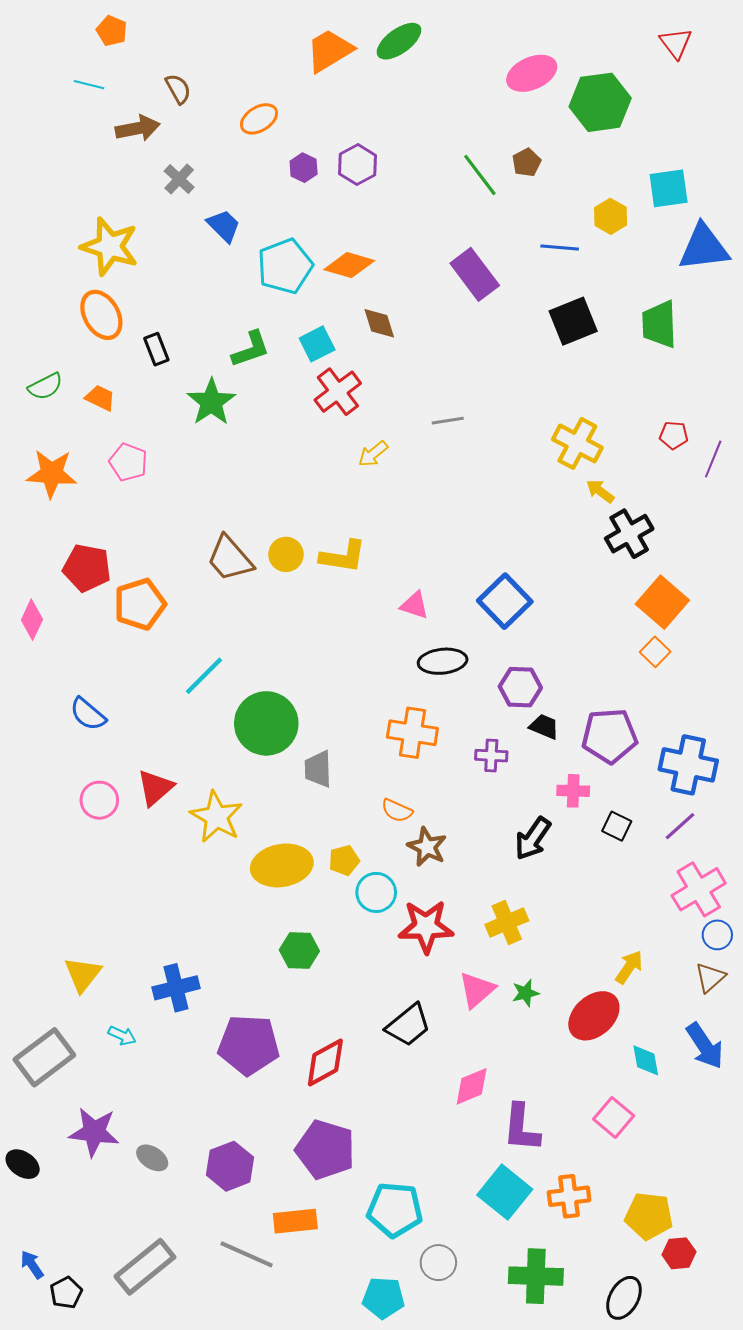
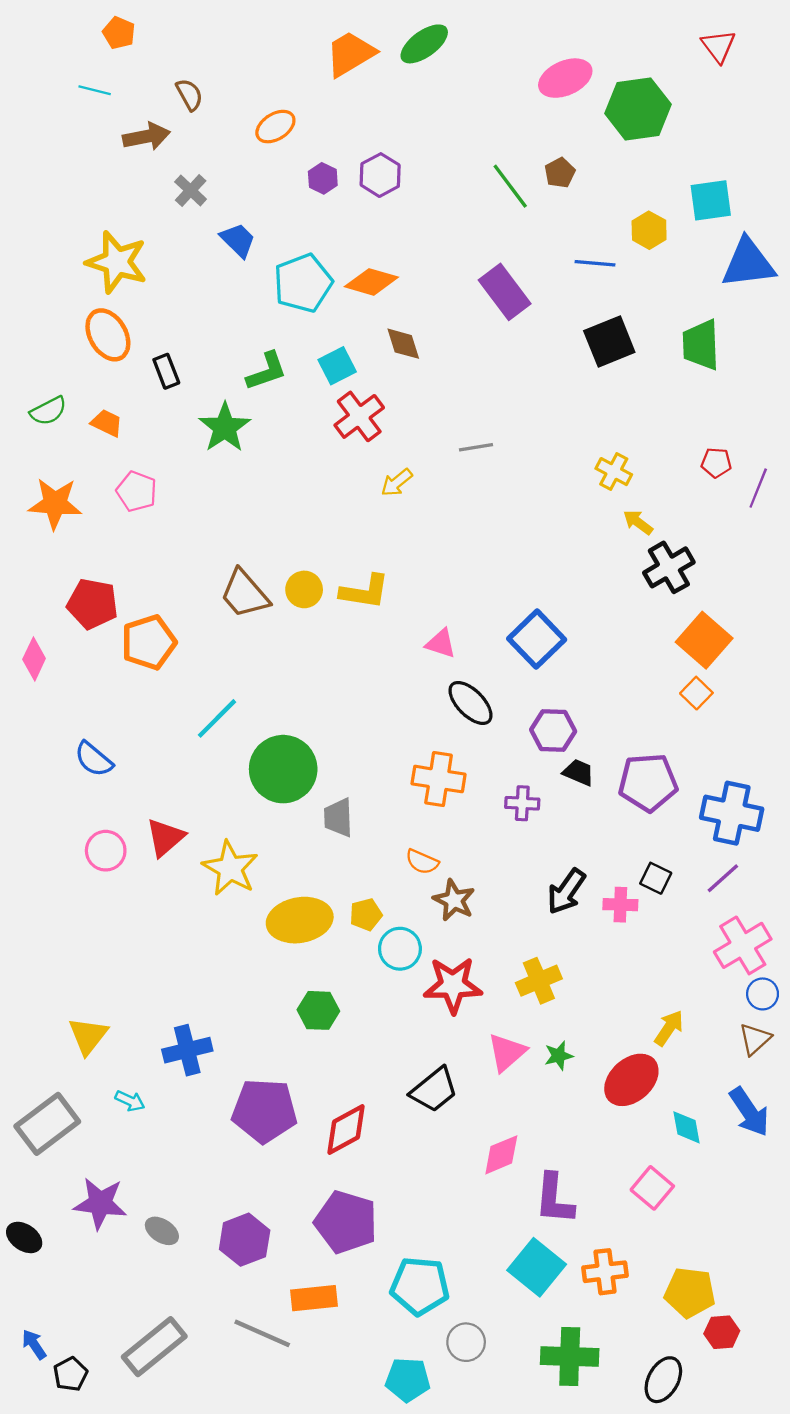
yellow cross: (577, 443) -> (614, 472), size x0.7
black ellipse: (443, 661) -> (470, 703), turned 51
pink cross: (573, 791) -> (620, 905), moved

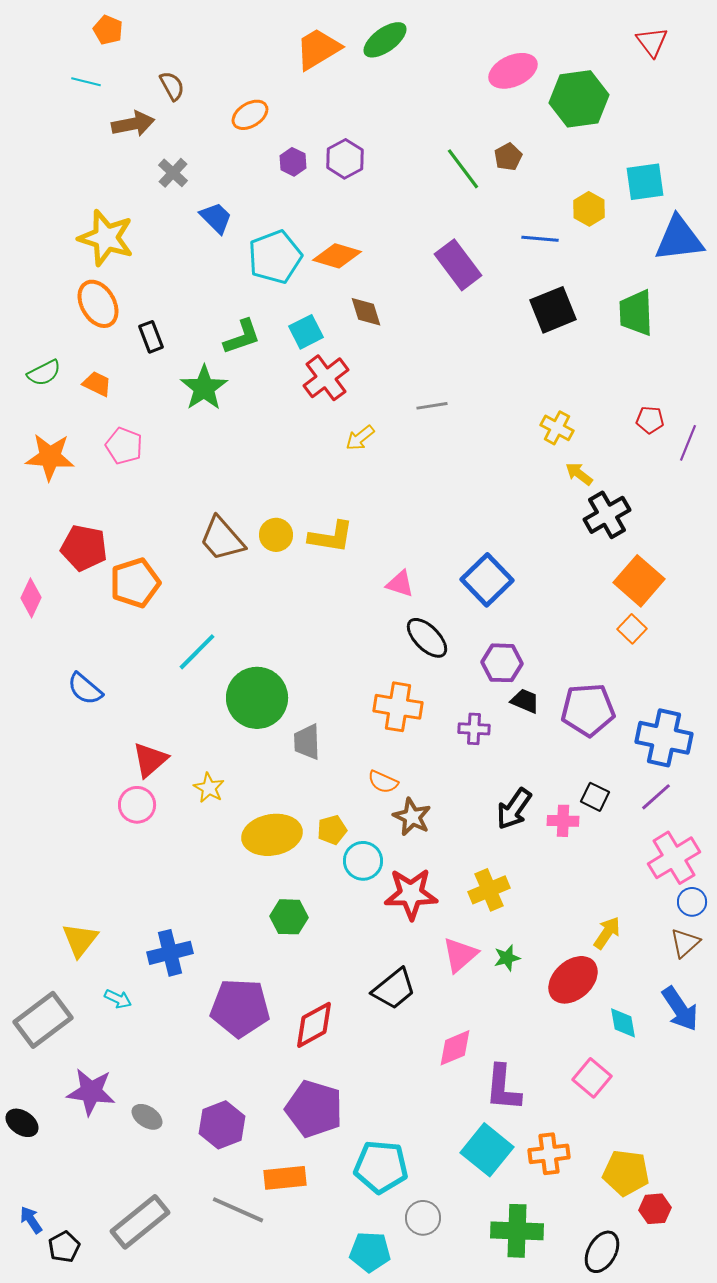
pink circle: (106, 851) -> (137, 805), moved
yellow star: (230, 868) -> (209, 788), size x0.6

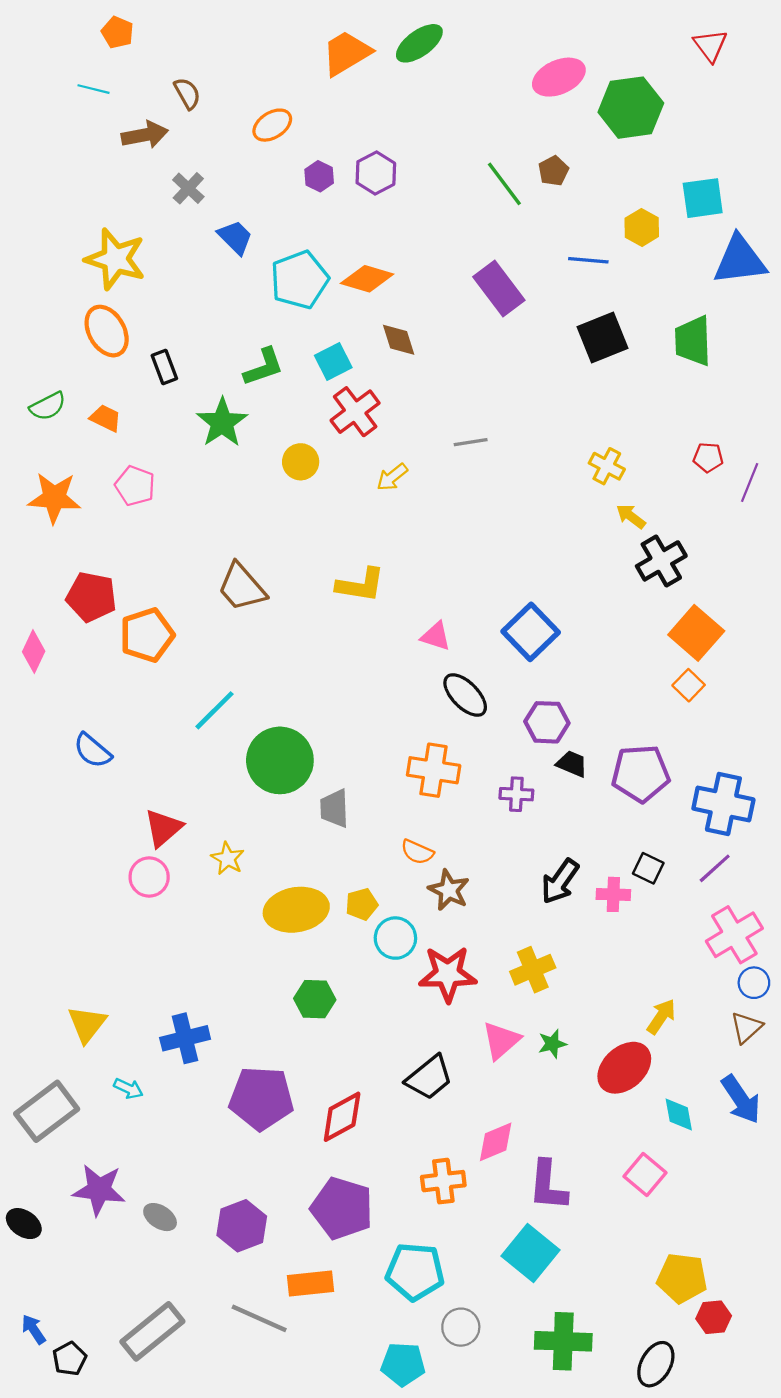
yellow circle: (276, 535) -> (301, 462), moved
orange cross: (549, 1154) -> (443, 1181), moved

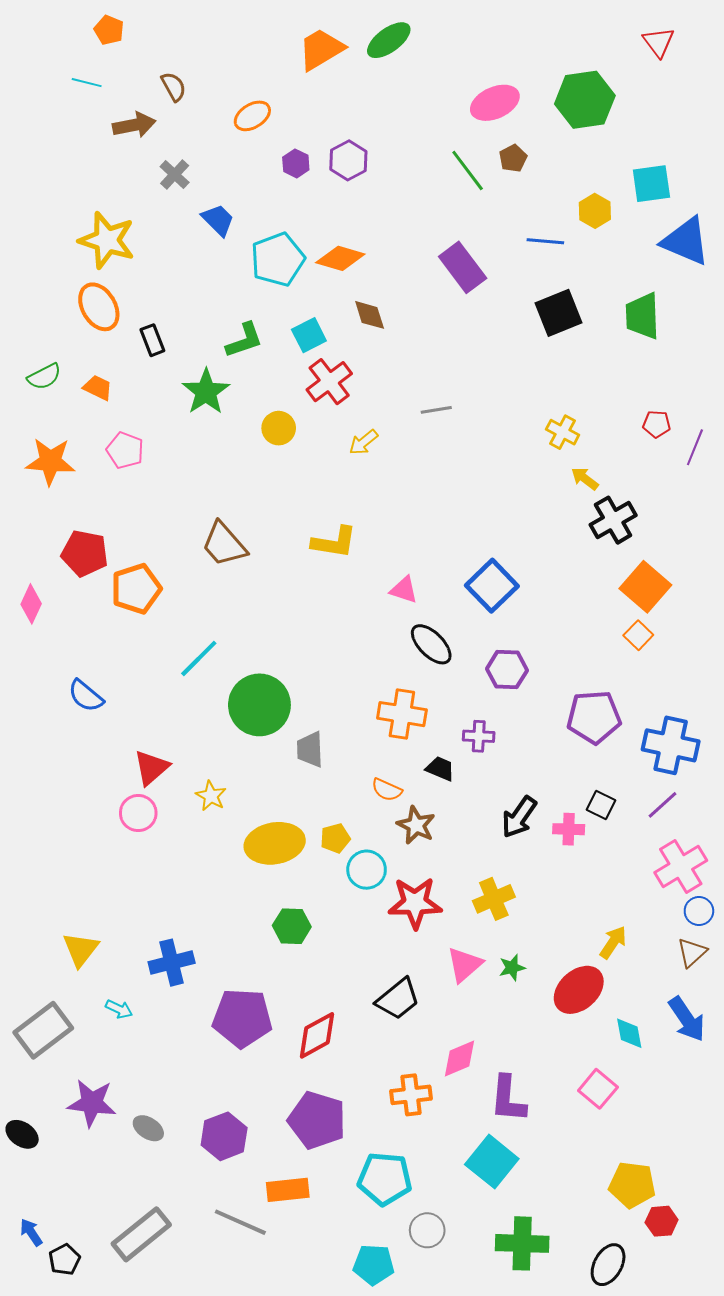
pink ellipse: (559, 77) -> (495, 103), moved
blue triangle: (740, 260) -> (686, 241), turned 30
black trapezoid: (572, 764) -> (440, 769), moved

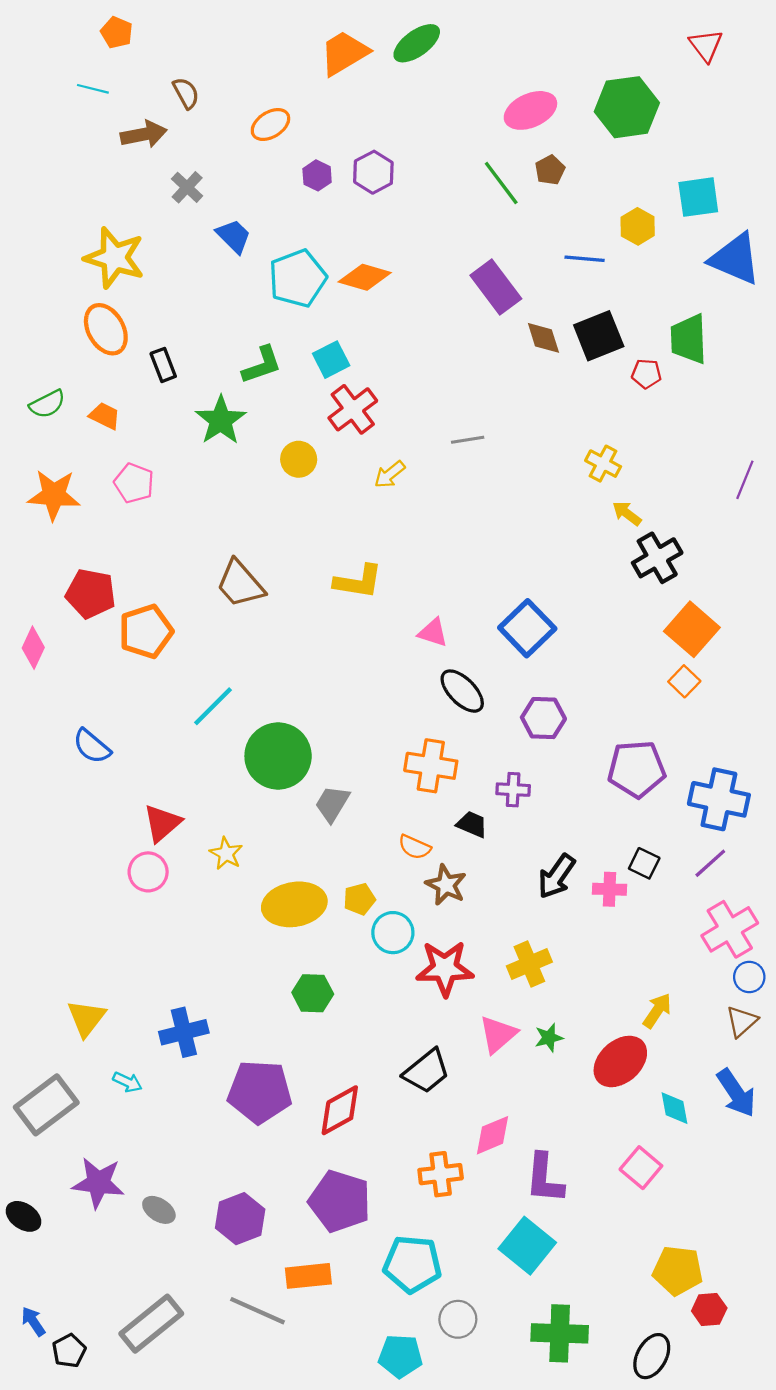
brown diamond: (370, 315) -> (543, 338), moved
red pentagon: (657, 424) -> (646, 374), moved
gray trapezoid: (310, 749) -> (332, 804), turned 33

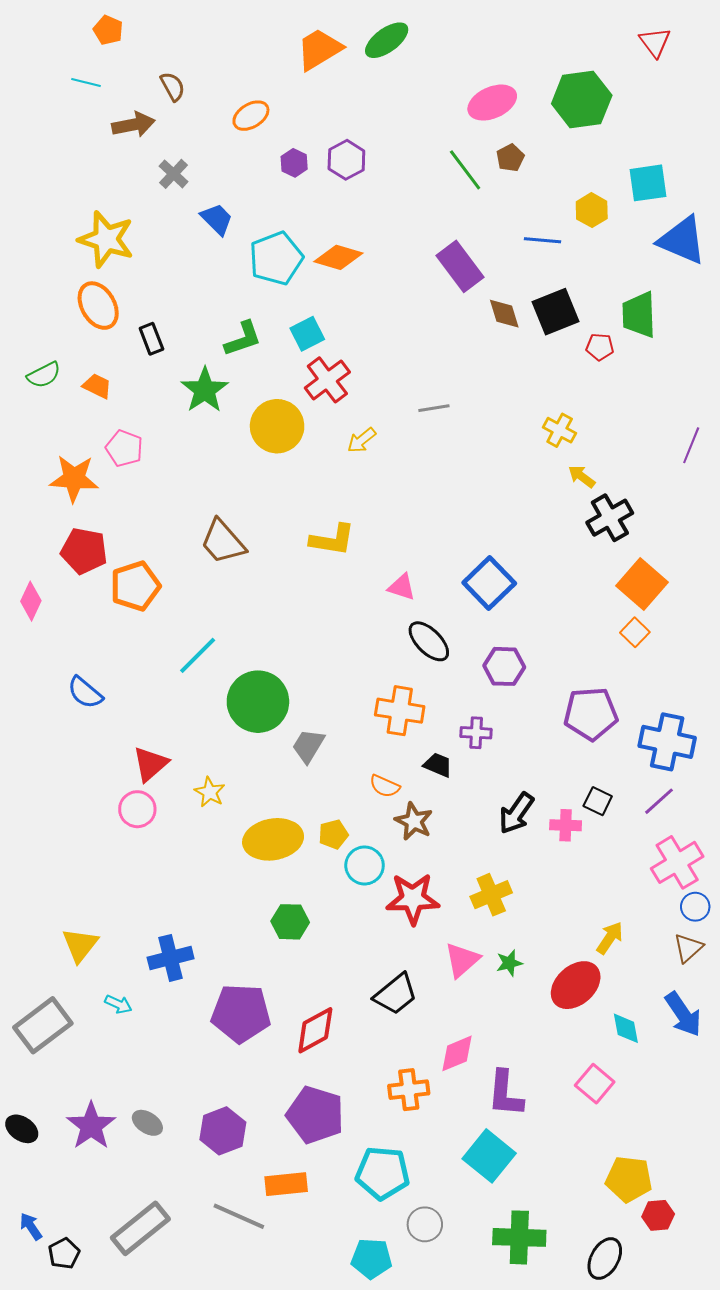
yellow circle: (299, 459) -> (277, 426), size x1.6
orange star: (54, 495) -> (74, 478), moved
purple star: (98, 1183) -> (91, 1126), moved, turned 30

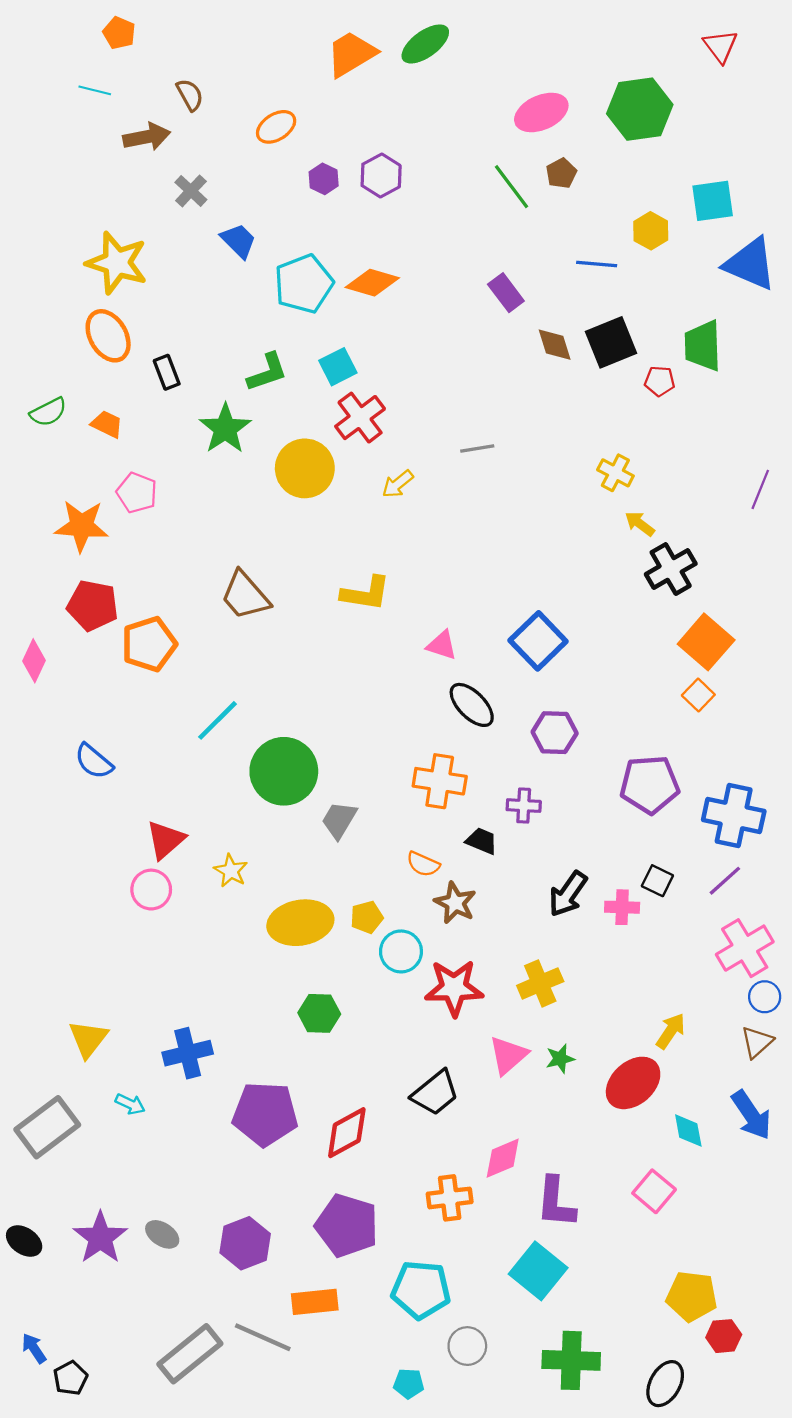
purple rectangle: (460, 266) -> (506, 293), size x0.7
gray rectangle: (140, 1228) -> (190, 1354), moved
cyan pentagon: (372, 1259) -> (409, 1384), size x0.7

